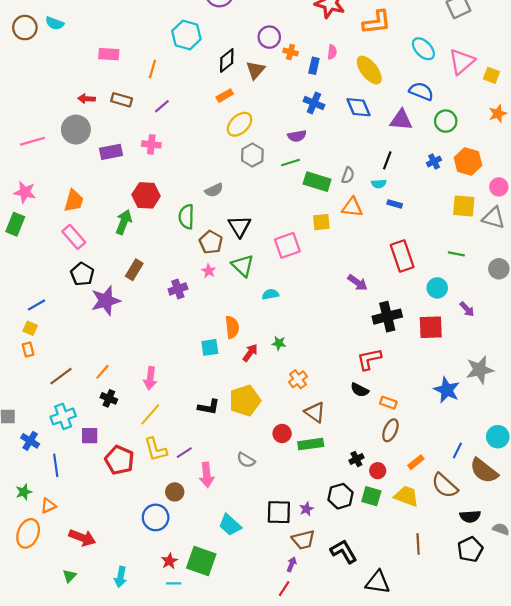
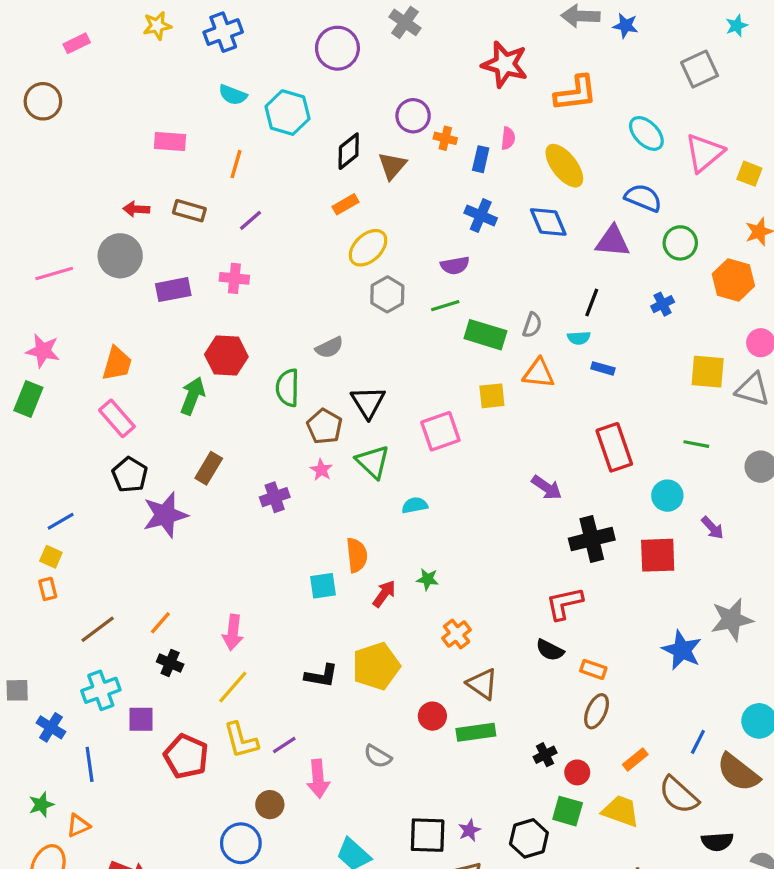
cyan semicircle: (55, 23) -> (233, 95), moved
orange hexagon: (468, 161) -> (733, 280), moved
black hexagon: (340, 496) -> (529, 838), moved

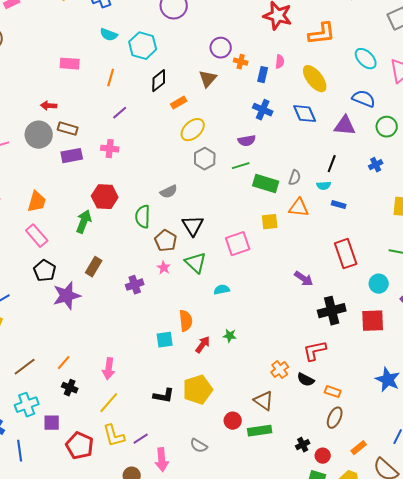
black diamond: (349, 151) -> (159, 81), moved
brown rectangle: (189, 211) -> (68, 129), moved
orange cross: (457, 634) -> (280, 370), moved

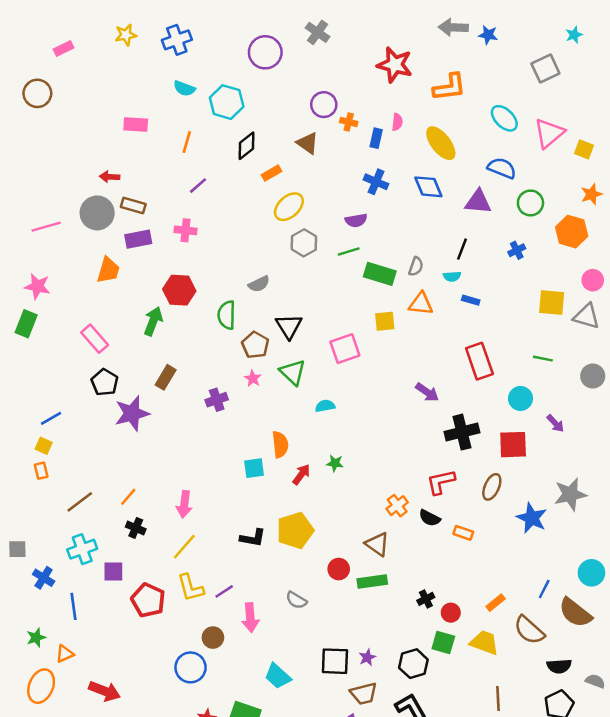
brown triangle: (208, 79) -> (308, 143), turned -36
orange trapezoid: (37, 202) -> (108, 270), moved
brown ellipse: (335, 418) -> (492, 487), moved

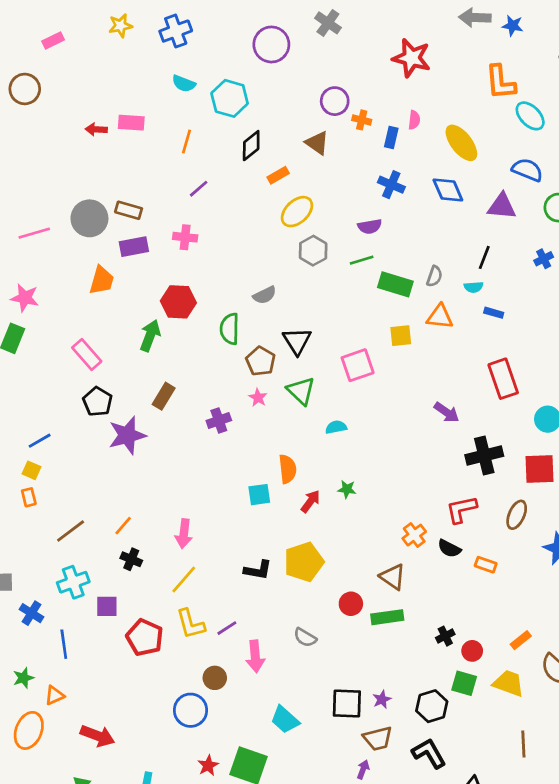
orange L-shape: (450, 87) -> (500, 82), moved, turned 92
red arrow: (110, 177) -> (96, 129), moved

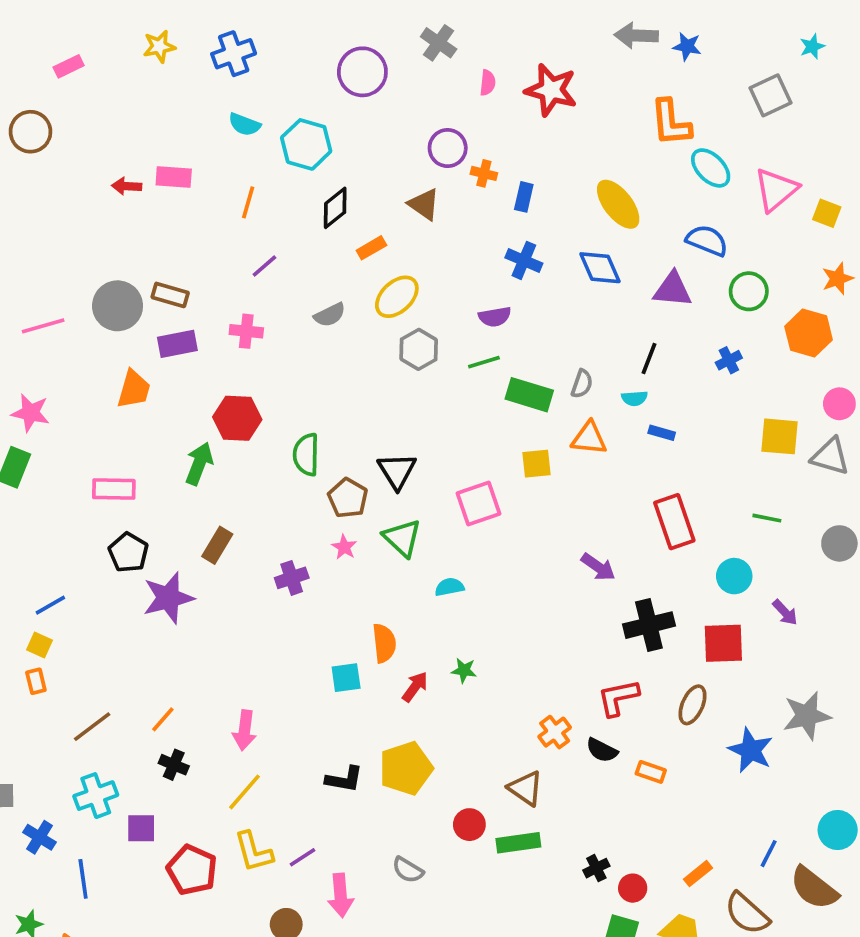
pink semicircle: (414, 120) -> (488, 83), moved
gray semicircle: (265, 295) -> (330, 315), moved
pink rectangle: (87, 354) -> (114, 489), turned -48

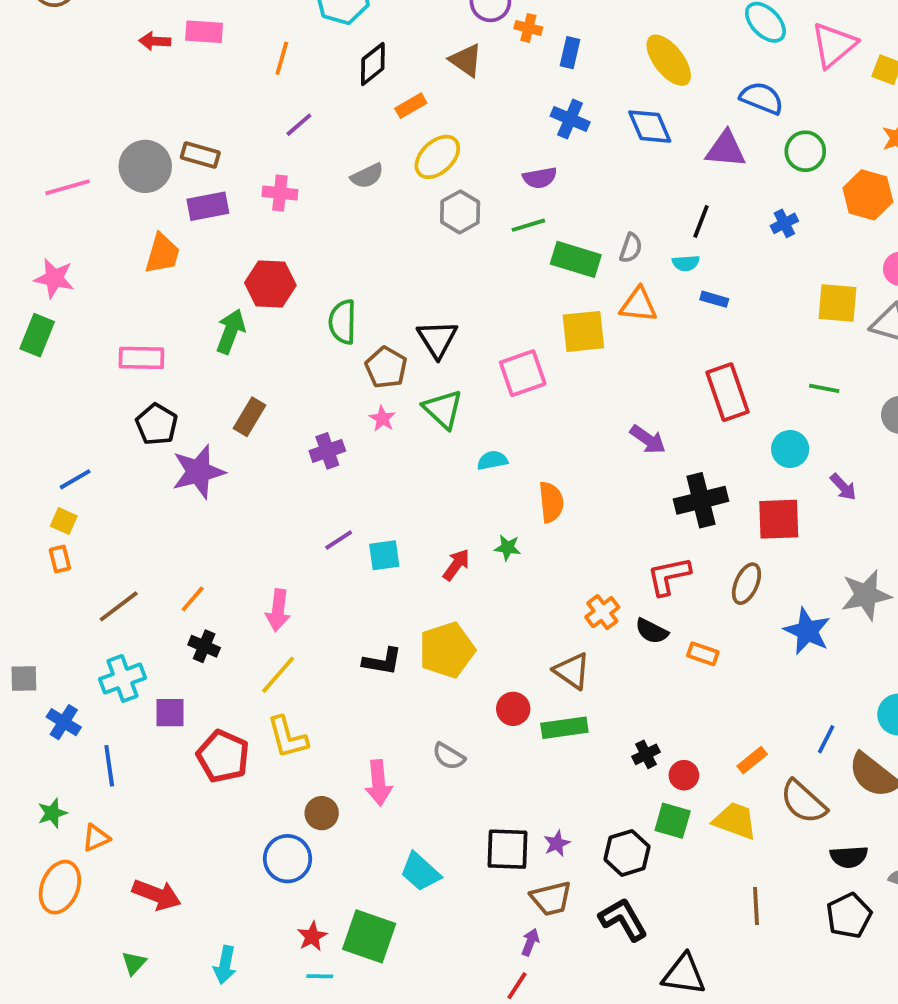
yellow square: (537, 464) -> (583, 331), size x1.4
orange semicircle: (384, 643) -> (551, 502), moved
purple line: (303, 857) -> (339, 540), moved

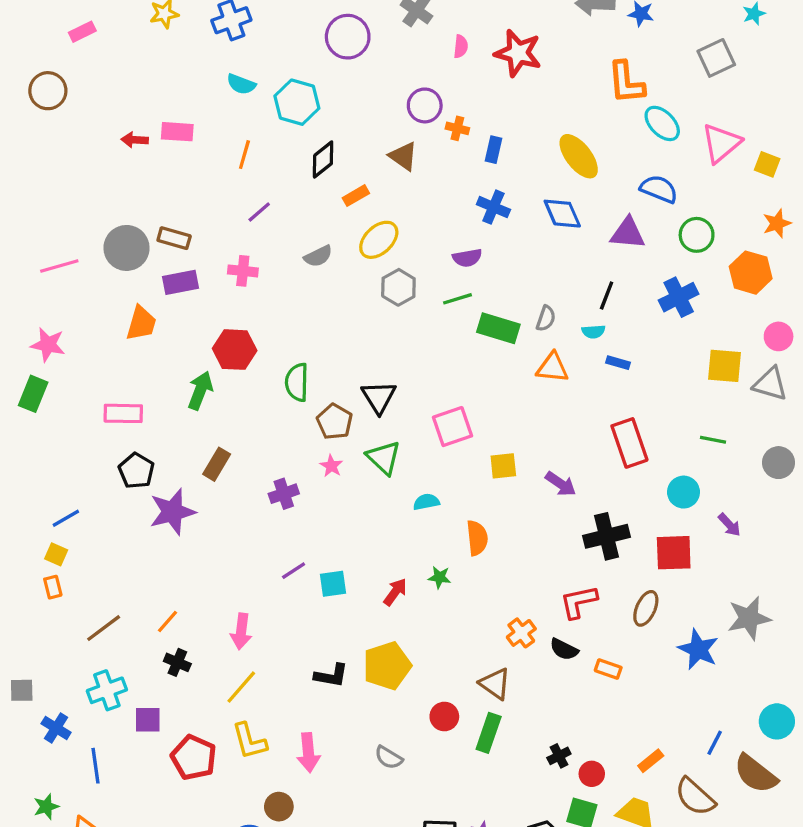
blue cross: (784, 223) -> (679, 297), size x1.6
yellow square: (583, 331) -> (503, 466), moved, size x0.7
green rectangle: (564, 728) -> (489, 733), turned -63
pink arrow: (379, 783) -> (308, 753), moved

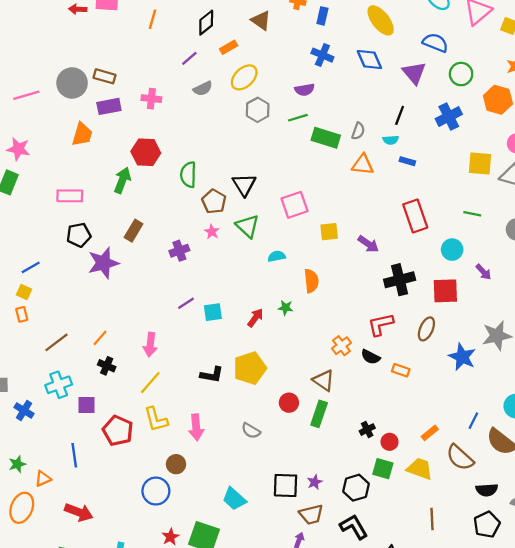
purple line: (259, 212) -> (189, 58), moved
purple triangle: (628, 233) -> (414, 73), turned 45
black pentagon: (136, 471) -> (79, 235), turned 30
blue line: (95, 766) -> (74, 455), moved

